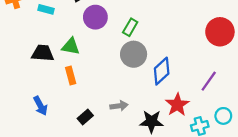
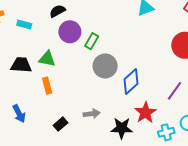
green rectangle: (130, 27) -> (92, 41), moved

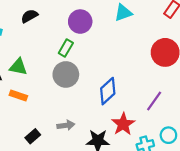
purple circle: (70, 32) -> (80, 22), moved
gray circle: (105, 66) -> (66, 74), moved
orange rectangle: (47, 86) -> (18, 95), turned -56

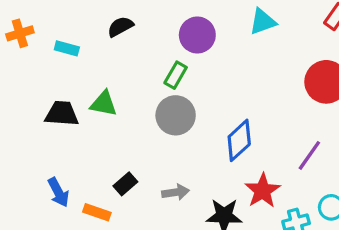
orange rectangle: (18, 95) -> (97, 212), moved
black rectangle: (33, 136) -> (125, 184), moved

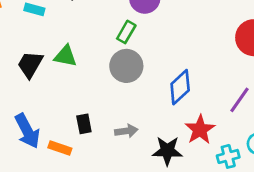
black trapezoid: (62, 114) -> (30, 65), turned -64
black rectangle: (125, 184) -> (84, 124), turned -60
blue arrow: (58, 192) -> (27, 131), size x1.4

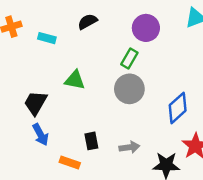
black trapezoid: (30, 65) -> (35, 103), moved
blue arrow: (27, 131) -> (41, 135), moved, size x0.7

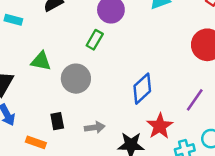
gray circle: (129, 89) -> (76, 79), moved

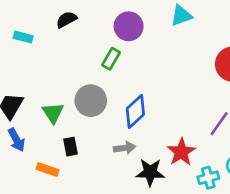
green triangle: (41, 61) -> (53, 113), moved, turned 45
blue diamond: (142, 89) -> (135, 111), moved
gray arrow: (95, 127) -> (125, 148), moved

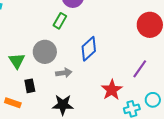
blue diamond: (135, 111) -> (89, 49), moved
gray arrow: (125, 148) -> (64, 73), moved
black star: (150, 172) -> (63, 105), moved

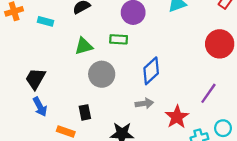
green rectangle: (60, 21) -> (119, 39), turned 63
green triangle: (17, 61) -> (84, 46), moved, turned 48
gray arrow: (64, 73) -> (144, 103), moved

